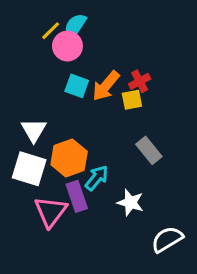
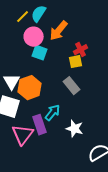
pink circle: (67, 46) -> (34, 37), moved
orange arrow: (106, 86) -> (59, 31), moved
gray rectangle: (149, 150) -> (72, 86), moved
orange hexagon: (69, 158) -> (30, 88), moved

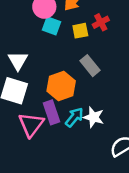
yellow square: (76, 62) -> (80, 31), moved
orange hexagon: (30, 88) -> (61, 86), moved
cyan arrow: (53, 113) -> (74, 117), moved

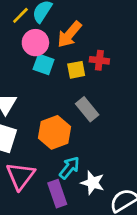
red cross: (101, 22) -> (99, 60), turned 35
purple rectangle: (52, 112) -> (57, 194), moved
white star: (94, 117) -> (93, 183), moved

